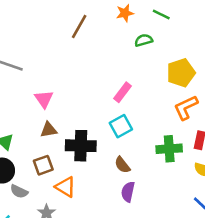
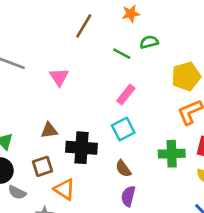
green line: (161, 14) -> (122, 54), moved
pink triangle: (44, 99) -> (59, 77), moved

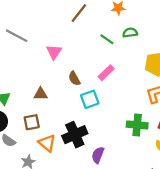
cyan square: (123, 129) -> (90, 99), moved
black cross: (82, 148) -> (75, 135), moved, turned -35
brown semicircle: (123, 169) -> (74, 78), moved

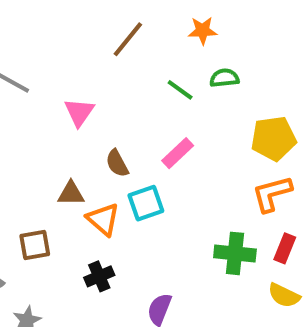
brown triangle: (41, 94) -> (71, 193), moved
black cross: (75, 135) -> (99, 276), moved, size x0.6
orange triangle: (47, 143) -> (103, 219), moved

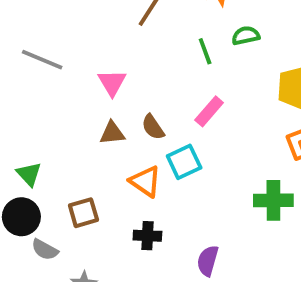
green line: (180, 90) -> (205, 51), turned 40
brown triangle: (71, 193) -> (112, 133), moved
black cross: (99, 276) -> (147, 236), turned 32

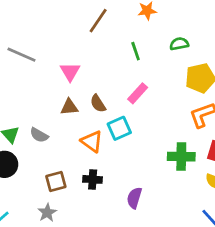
green semicircle: (246, 36) -> (179, 44), moved
brown square: (83, 213) -> (56, 182), moved
gray semicircle: (45, 250) -> (39, 135), moved

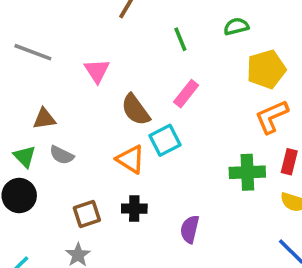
brown semicircle: (98, 103) -> (136, 110), size x1.4
brown triangle: (69, 107) -> (44, 119), moved

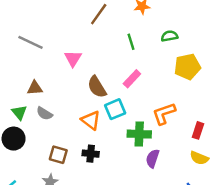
orange L-shape: (272, 117) -> (164, 114), moved
green cross: (247, 172) -> (139, 134), moved
brown square: (87, 214) -> (58, 155), turned 30
purple semicircle: (190, 229) -> (153, 158), moved

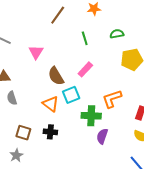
gray semicircle: (44, 114) -> (12, 98), turned 40

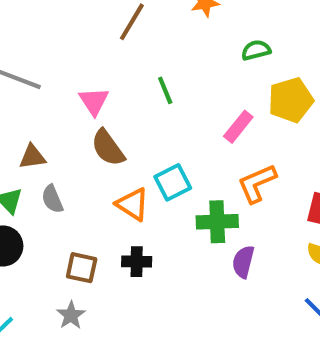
green line: (85, 38) -> (165, 90), moved
pink rectangle: (85, 69) -> (238, 127), moved
brown semicircle: (56, 76) -> (108, 148), moved

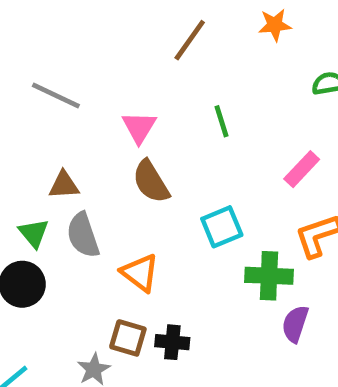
gray semicircle: (52, 199) -> (83, 235), size x1.4
orange triangle: (133, 204) -> (140, 273), moved
black cross: (137, 262) -> (172, 342), moved
brown square: (82, 268) -> (128, 338), moved

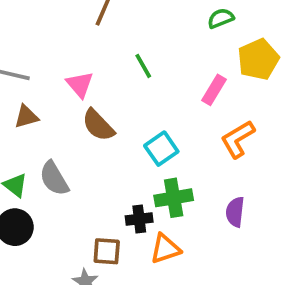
brown triangle: (64, 185) -> (26, 117), moved
orange triangle: (140, 273) -> (165, 249), moved, turned -44
green cross: (269, 276) -> (174, 198), moved
black cross: (172, 342) -> (139, 219), moved

